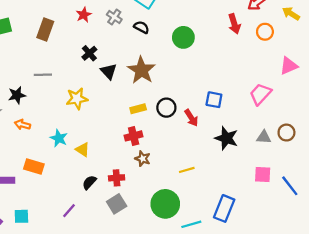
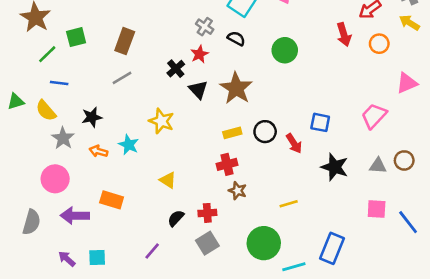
red star: (84, 15) -> (199, 54), moved
gray line: (43, 75) -> (122, 78), moved, turned -30
yellow star: (77, 99) -> (161, 121), turned 30
cyan star: (59, 138) -> (129, 145), moved

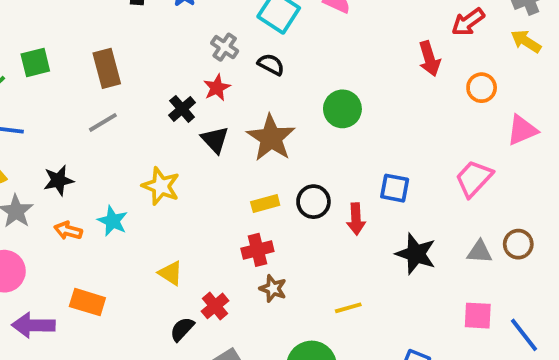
brown rectangle: (125, 41) -> (107, 68), turned -35
orange circle: (379, 44) -> (482, 88), moved
green circle: (285, 50) -> (342, 109), moved
red arrow: (294, 143) -> (356, 219), turned 30
red cross: (207, 213) -> (215, 306), moved, turned -36

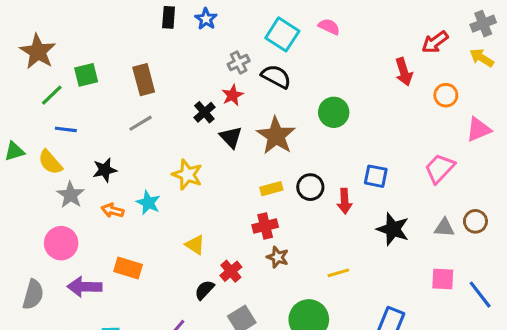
gray cross: (225, 47) -> (239, 62), turned 30
black semicircle: (271, 64) -> (276, 76), size x1.4

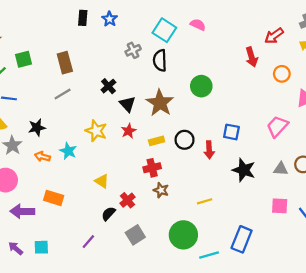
black semicircle: (276, 76) -> (160, 60), turned -120
red star: (232, 95) -> (129, 131), moved

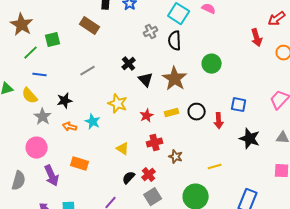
brown rectangle: (65, 63) -> (90, 26), moved, turned -42
red star: (129, 131) -> (147, 116), moved
red cross: (152, 168) -> (155, 143), moved
red cross: (127, 200) -> (149, 175), moved
purple arrow: (22, 211) -> (52, 176), turned -115

